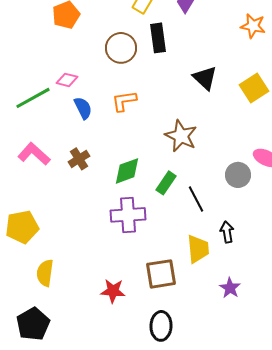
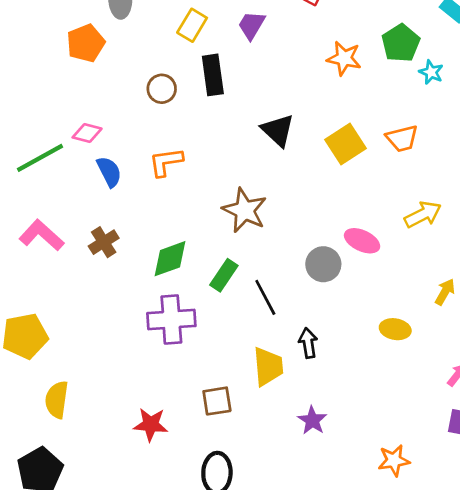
brown circle: (121, 48) -> (162, 89), size x0.7
brown square: (161, 274) -> (217, 401), size x0.7

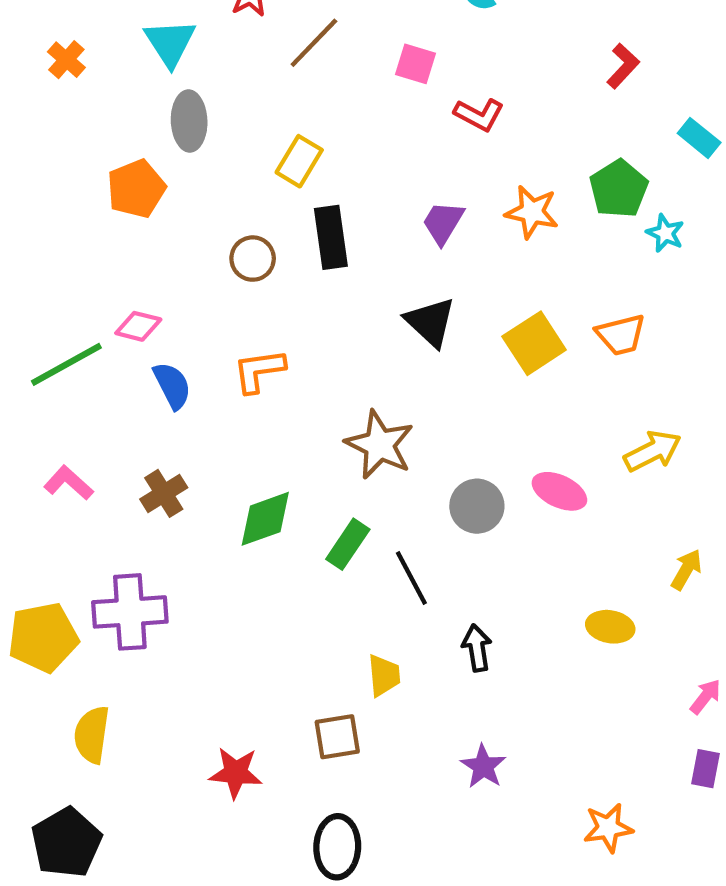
purple trapezoid: (251, 25) -> (443, 223), moved
pink L-shape: (41, 235) -> (69, 483), size x0.7
gray circle: (323, 264) -> (477, 506), moved
purple cross: (171, 320) -> (130, 612), moved
yellow trapezoid: (268, 366) -> (384, 675), moved, size x0.7

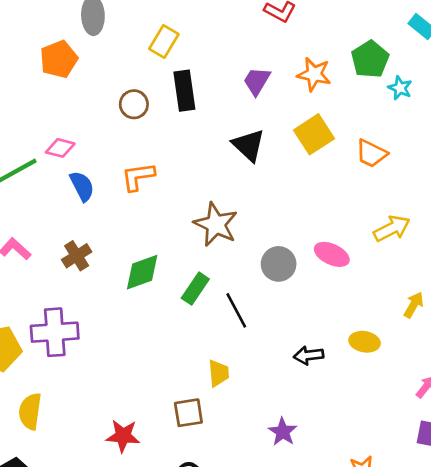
orange trapezoid: (621, 335) -> (371, 153), turned 40
yellow square: (534, 343) -> (314, 134), moved
black arrow: (477, 648) -> (309, 355), moved, turned -88

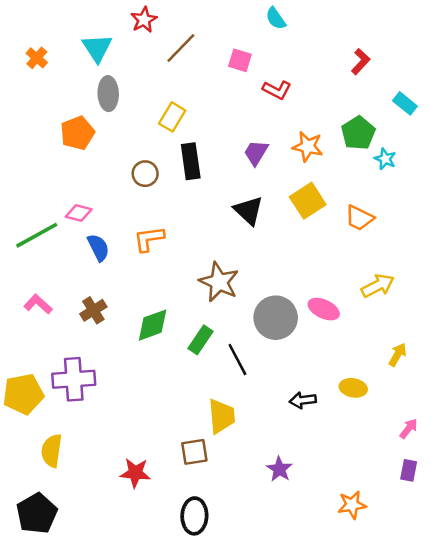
gray circle: (279, 264) -> (276, 318), size x1.4
yellow trapezoid: (219, 373) -> (221, 416), size x1.4

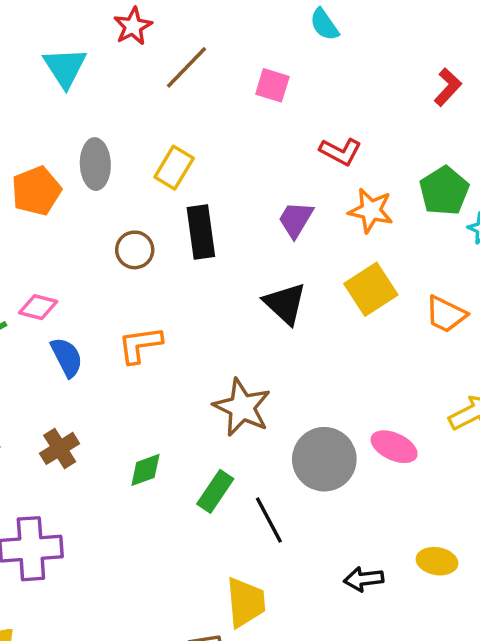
red L-shape: (277, 90) -> (340, 152), moved
gray ellipse: (108, 94) -> (95, 164), moved
green diamond: (153, 325) -> (145, 470), size x0.7

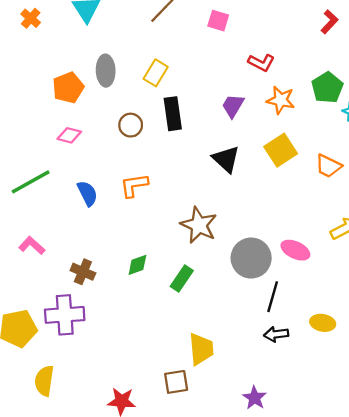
pink diamond: (38, 307) -> (69, 135), moved
brown cross: (60, 448) -> (83, 272), moved, turned -35
black line: (269, 520) -> (273, 297), moved, turned 44

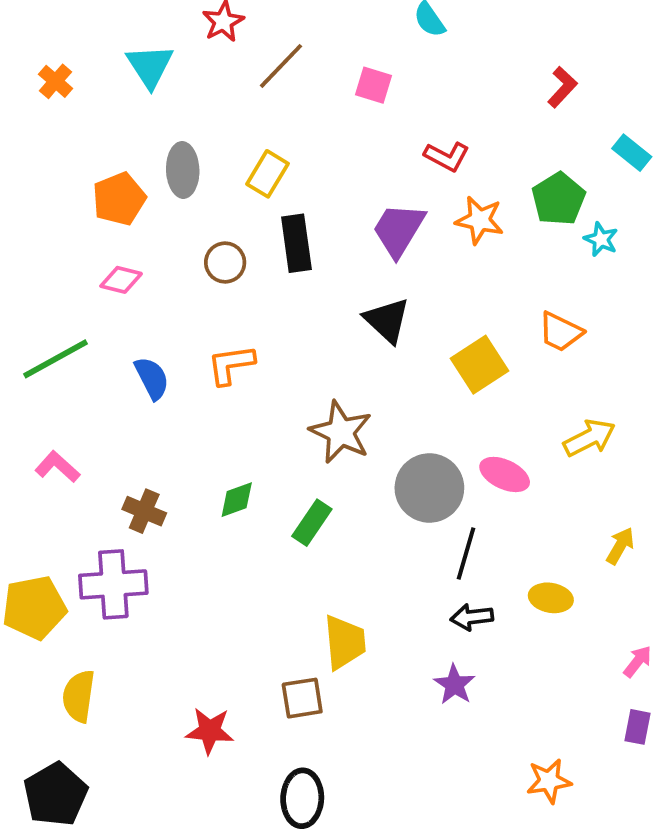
purple trapezoid: (233, 106) -> (399, 230), size x1.4
yellow square: (281, 150) -> (480, 365), moved
purple star: (255, 398) -> (454, 685), moved

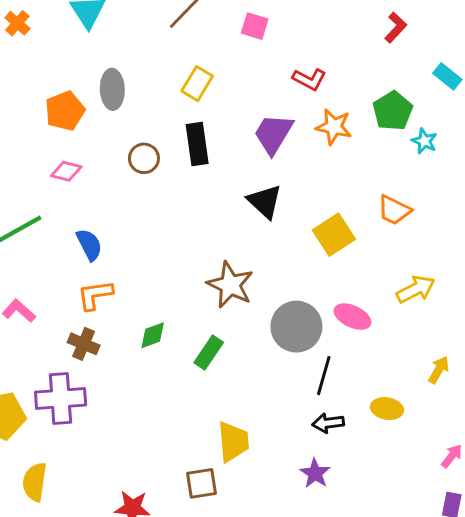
yellow rectangle: (268, 174) -> (197, 84), moved
orange L-shape: (231, 365) -> (95, 295), moved

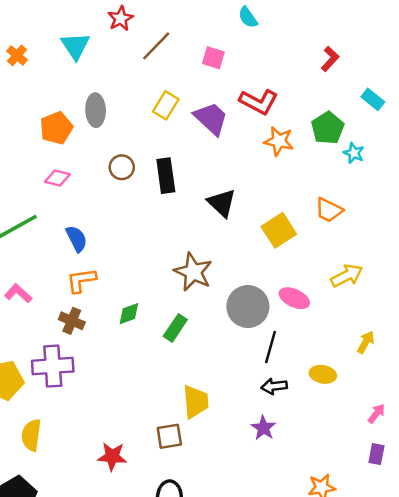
red L-shape: (309, 79) -> (259, 102), size x1.4
purple trapezoid: (273, 134) -> (211, 118), moved, turned 102
black rectangle: (197, 144) -> (166, 176), moved

